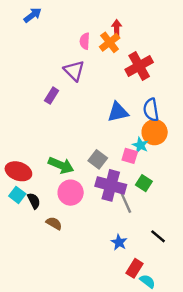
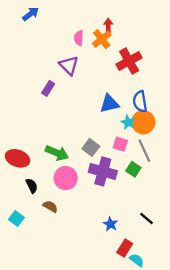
cyan star: (140, 145) -> (128, 122), moved
cyan square: (17, 195) -> (16, 218), moved
gray line: (125, 201) -> (144, 151), moved

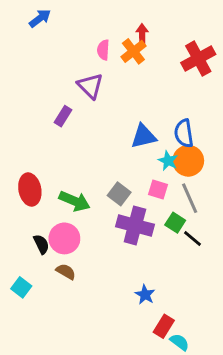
red cross: (129, 61) -> (198, 59), moved
red ellipse: (18, 158) -> (30, 190), moved, turned 60
pink circle: (66, 178) -> (64, 238), moved
black line: (147, 218) -> (193, 238), moved

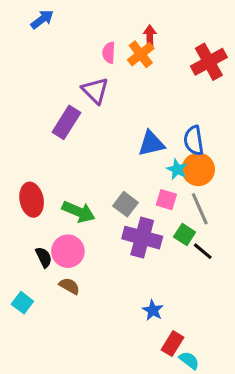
purple rectangle: (63, 116) -> (66, 122), size x1.5

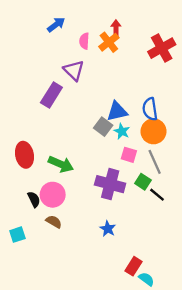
blue arrow: (42, 19) -> (56, 25), moved
cyan star: (177, 169) -> (122, 131), moved
gray square: (126, 204) -> (103, 127), moved
cyan square: (22, 303) -> (17, 235), turned 35
blue star: (153, 310) -> (108, 229), moved

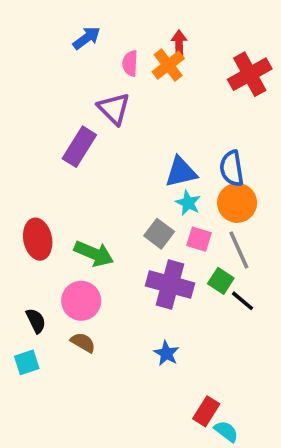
gray square: (103, 127) -> (159, 234), moved
black semicircle: (34, 199) -> (36, 321), moved

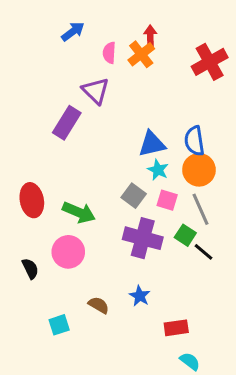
brown semicircle: (83, 342) -> (99, 305), moved
cyan square: (27, 362) -> (59, 325), moved
red rectangle: (206, 411) -> (176, 328), moved, turned 50

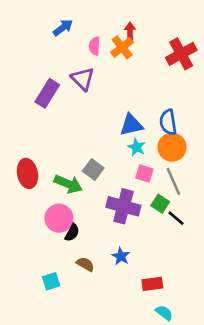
purple rectangle: (67, 123) -> (47, 93), moved
gray square: (134, 196) -> (93, 170), moved
black semicircle: (30, 269) -> (72, 233), moved, turned 54

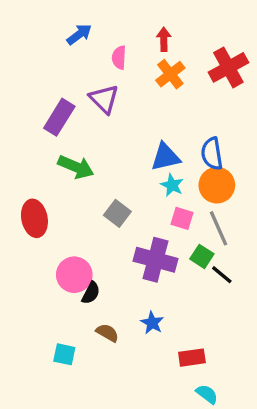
orange cross: (122, 47) -> (170, 74), moved
green arrow: (68, 184) -> (76, 167), moved
cyan square: (51, 281) -> (64, 354), turned 30

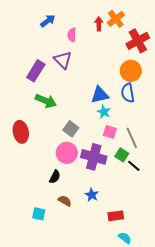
orange cross: (170, 74) -> (116, 19), moved
orange circle: (217, 185) -> (131, 71), moved
pink circle: (74, 275) -> (67, 153), moved

